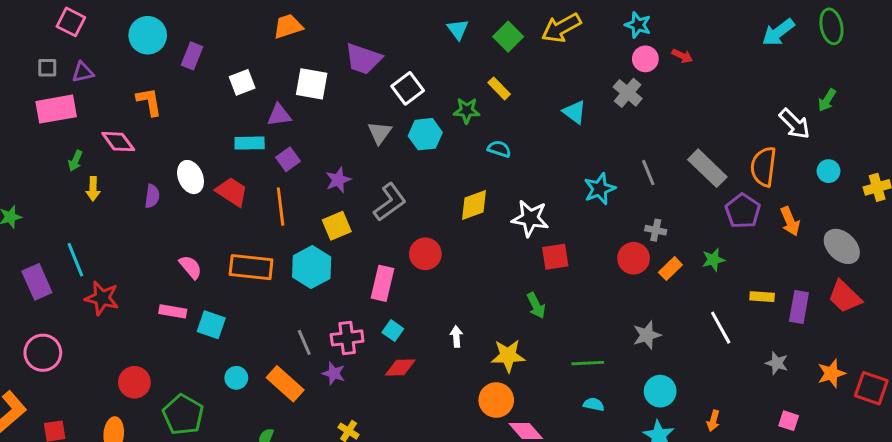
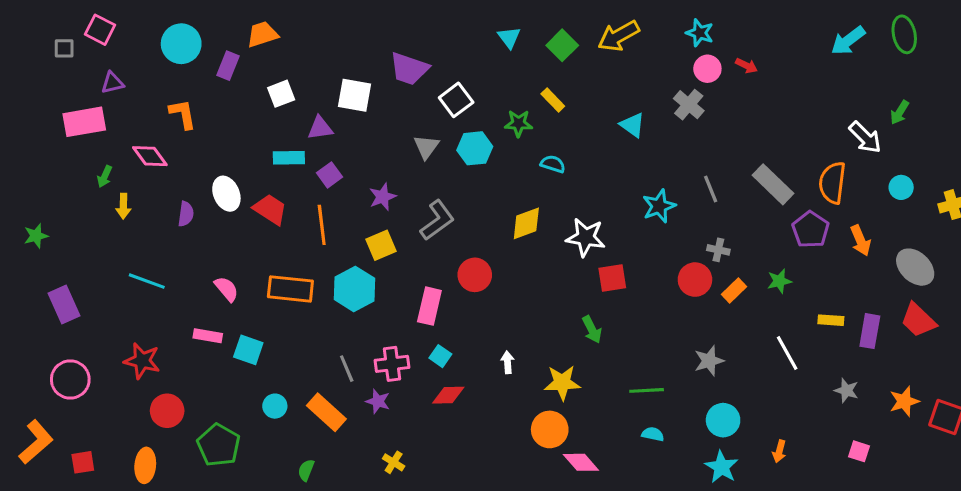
orange trapezoid: (288, 26) -> (262, 34), moved
gray square: (47, 68) -> (64, 48), moved
cyan line: (75, 260) -> (147, 281), moved, turned -48
red star: (102, 298) -> (142, 361), moved

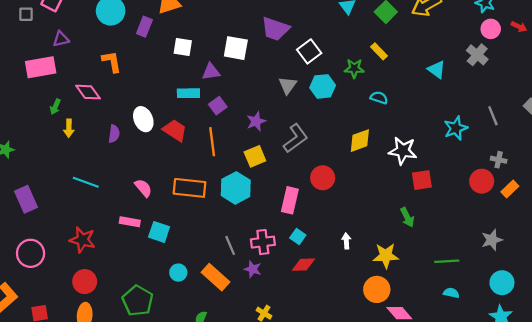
white square: (281, 94) -> (183, 47), turned 30
red circle: (167, 411) -> (85, 282), moved

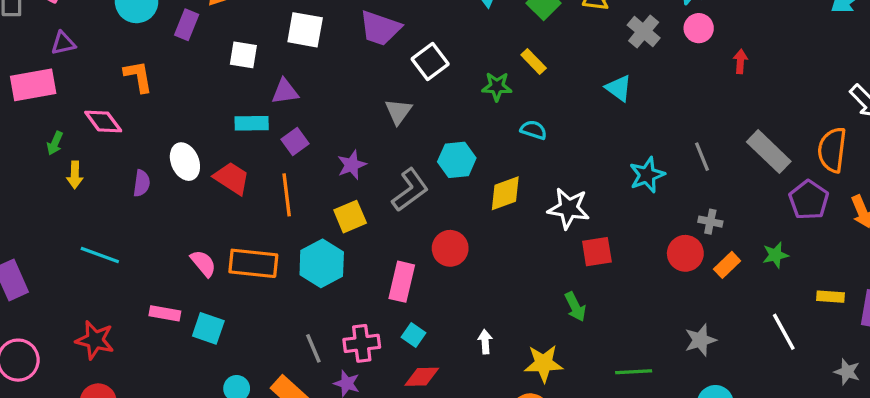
red arrow: (519, 27) -> (740, 61), moved, turned -112
white square: (236, 48) -> (305, 30), moved
gray cross: (477, 55) -> (644, 31), moved
cyan hexagon: (323, 86) -> (457, 160), moved
pink semicircle: (143, 188) -> (203, 263), moved

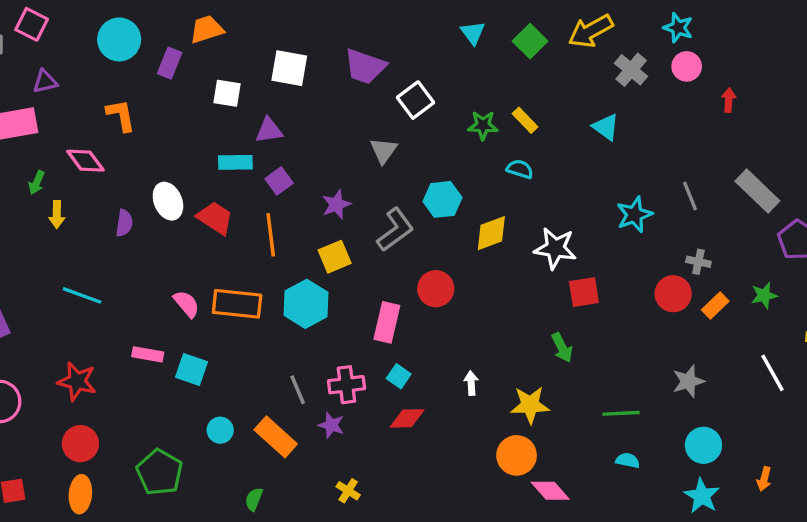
yellow rectangle: (534, 61) -> (525, 120), moved

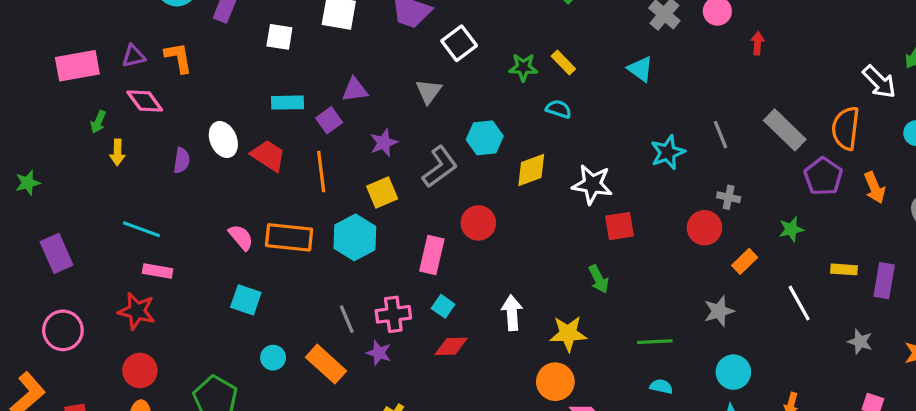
purple triangle: (45, 82) -> (134, 56), moved
purple triangle: (269, 130) -> (355, 90), moved
orange rectangle: (715, 306) -> (745, 261), moved
pink rectangle: (148, 354) -> (158, 271), moved
white arrow: (471, 383) -> (512, 313), size x1.5

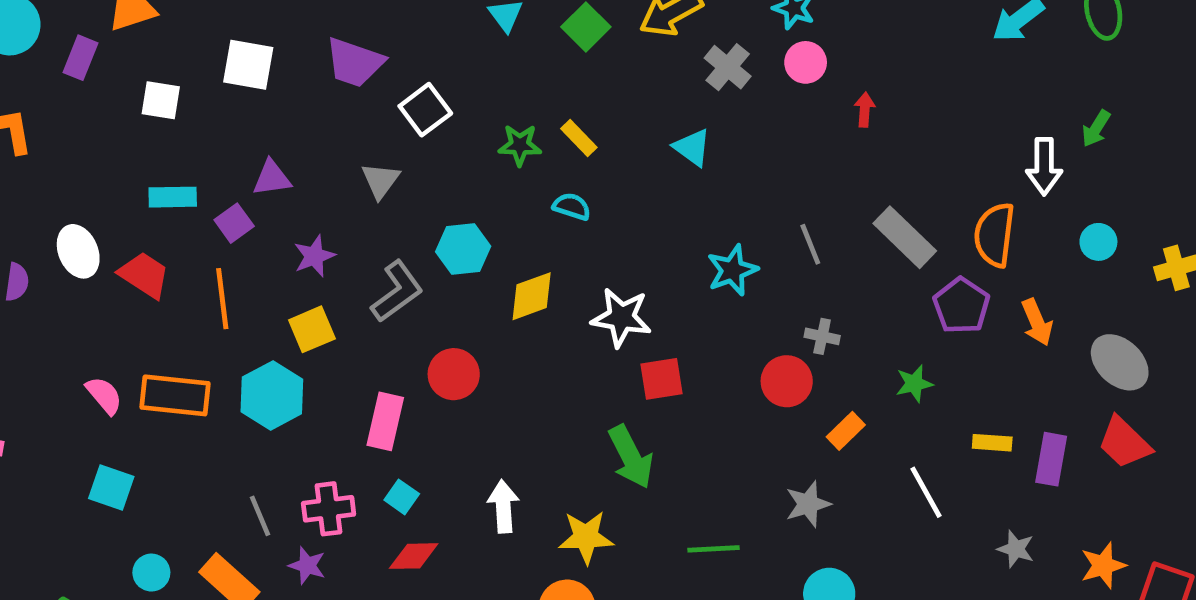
white arrow: (879, 82) -> (1044, 166), turned 45
green arrow: (599, 279) -> (631, 457), size x1.5

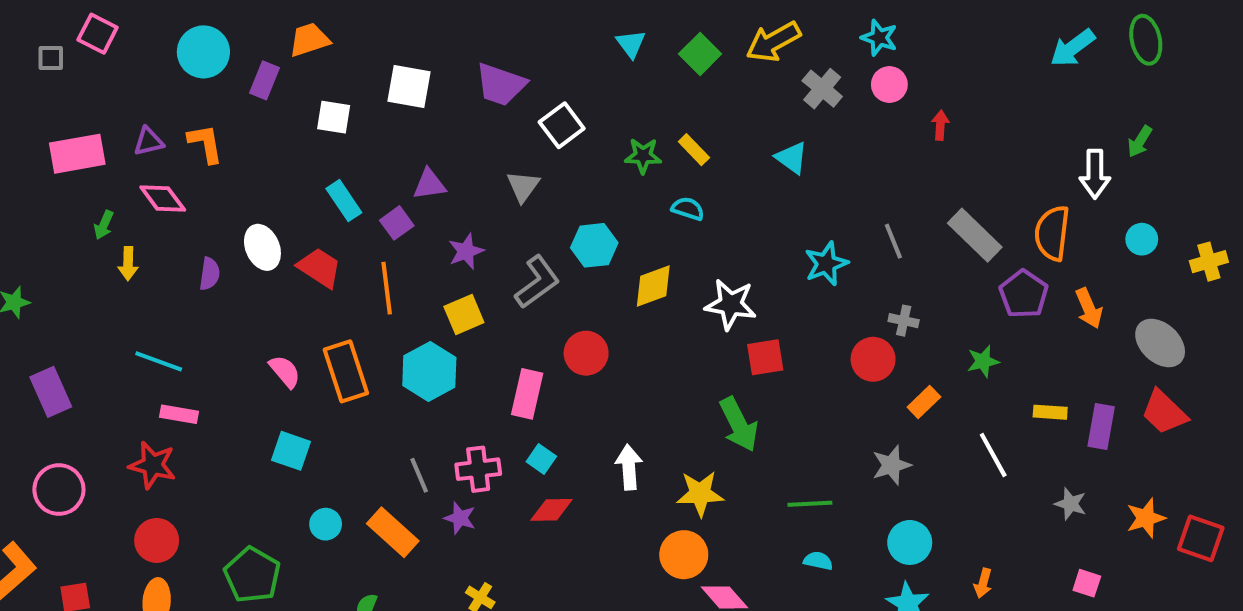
cyan rectangle: (173, 197) -> (344, 201), turned 57
orange rectangle: (175, 395) -> (346, 371), turned 66

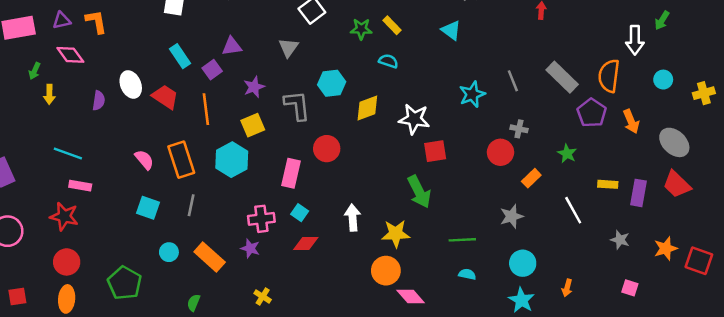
gray L-shape: (537, 282) -> (297, 105), turned -60
green star: (983, 361) -> (567, 154), turned -30
gray line: (419, 475) -> (191, 205), moved, turned 35

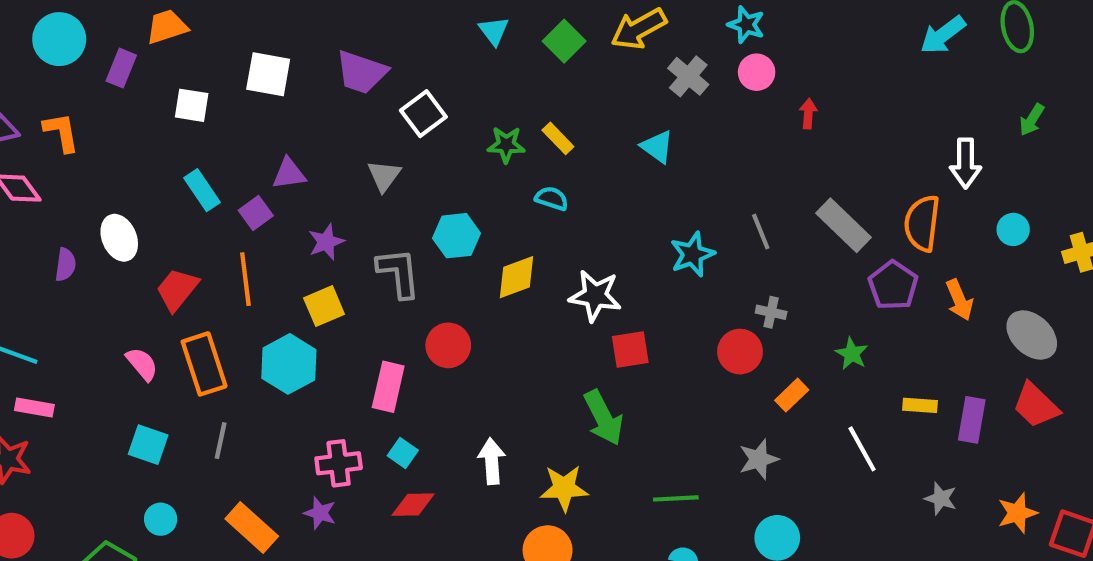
green arrow: (662, 20) -> (1032, 120), moved
red trapezoid: (165, 97) -> (177, 289), moved, turned -84
cyan circle: (169, 252) -> (161, 519), moved

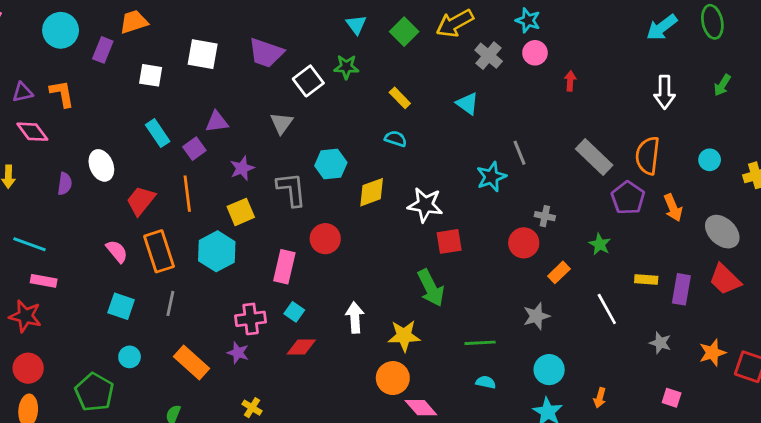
green star: (506, 145) -> (346, 67), moved
white arrow: (966, 163) -> (665, 92), moved
gray line: (761, 232) -> (520, 153), moved

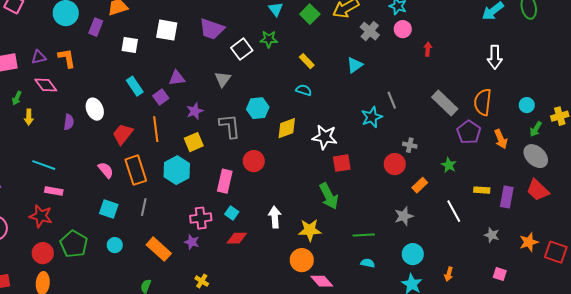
green arrow: (722, 85) -> (536, 129), moved
cyan triangle: (467, 103) -> (355, 65), turned 48
green pentagon: (94, 392) -> (74, 244), moved

